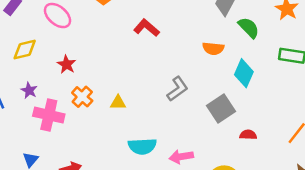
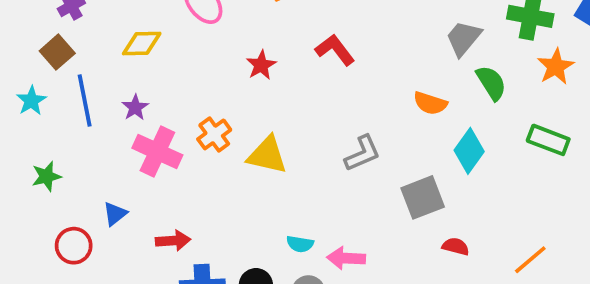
red star: (66, 64) -> (261, 65), moved
yellow triangle: (118, 103) -> (267, 155), size x1.6
cyan semicircle: (142, 146) -> (300, 244), moved, size x0.6

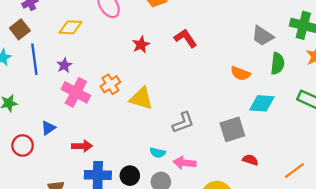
gray trapezoid: (463, 38) -> (263, 36), turned -100
green semicircle: (491, 83) -> (278, 64), turned 35
cyan diamond: (469, 151) -> (262, 103), turned 55
gray L-shape: (362, 153) -> (183, 123), moved

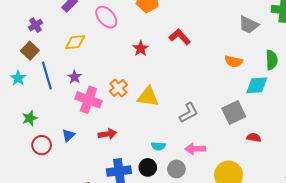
green semicircle: (278, 64) -> (272, 60), moved
red circle: (23, 145) -> (42, 145), moved
red arrow: (82, 146) -> (107, 134), moved
cyan semicircle: (158, 153) -> (158, 146), moved

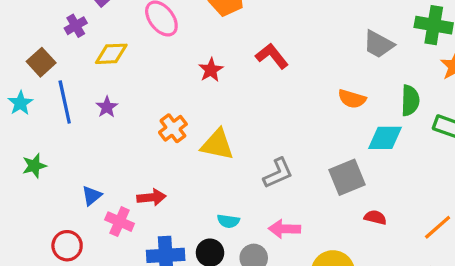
purple cross: (35, 25) -> (76, 26), moved
pink cross: (88, 100) -> (120, 222), moved, size x0.7
red circle: (42, 145) -> (67, 246), moved

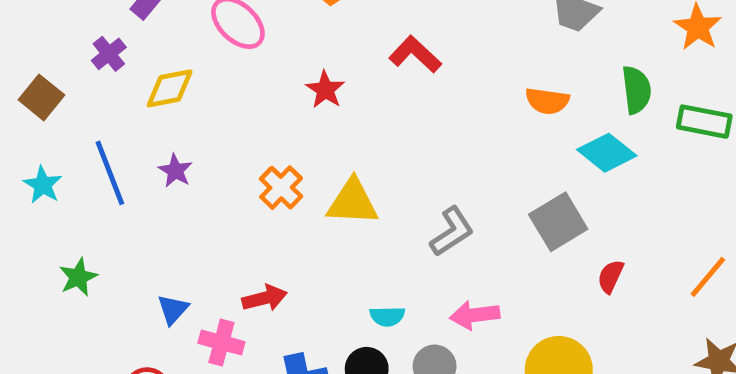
brown square: (41, 62) -> (41, 97), moved
cyan diamond: (385, 138) -> (607, 153), turned 48
red semicircle: (375, 217) -> (611, 276), turned -70

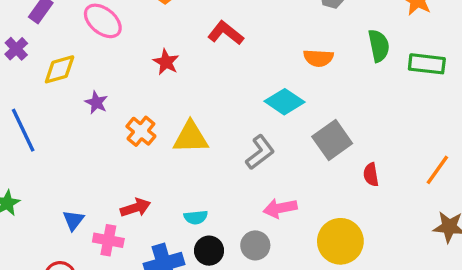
cyan diamond: (607, 153) -> (284, 102), moved
purple star: (175, 171) -> (96, 103), moved
red semicircle: (611, 276) -> (371, 175), turned -30
cyan semicircle: (387, 316) -> (196, 217), moved

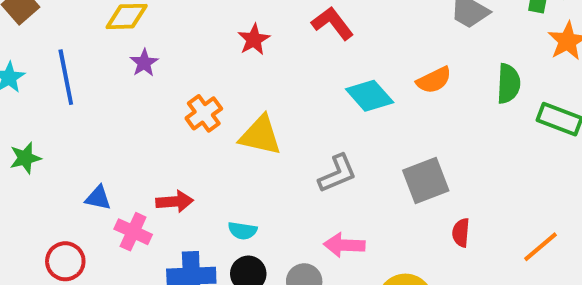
orange semicircle: (318, 58) -> (434, 80), turned -44
cyan diamond: (284, 102) -> (370, 96), moved
purple star: (96, 103) -> (144, 63), moved
blue triangle: (73, 220) -> (98, 198), turned 50

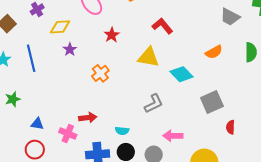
red star: (254, 40) -> (112, 35), moved
cyan diamond: (370, 96) -> (181, 74), moved
yellow triangle: (260, 135) -> (148, 57), moved
gray L-shape: (337, 174) -> (154, 104), moved
blue triangle: (98, 198) -> (37, 124), moved

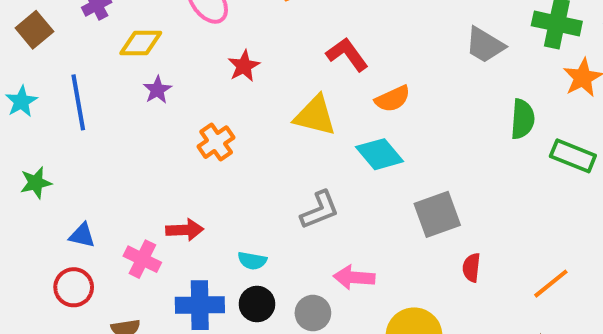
orange semicircle: (214, 52) -> (393, 99), moved

